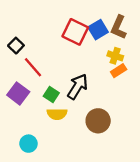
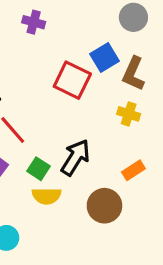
blue square: (98, 30) -> (104, 58), moved
orange rectangle: (119, 71) -> (133, 170), moved

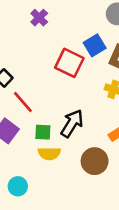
purple cross: (34, 22) -> (39, 18), turned 30
green square: (38, 169) -> (43, 132), turned -30

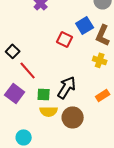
red square: (69, 63) -> (65, 39), size x0.7
brown circle: (95, 161) -> (73, 117), moved

